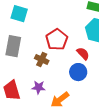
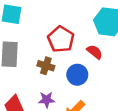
blue circle: (78, 72) -> (77, 75), moved

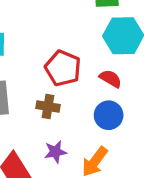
blue circle: (77, 75) -> (109, 115), moved

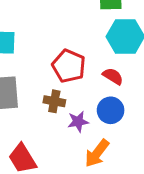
purple star: (55, 152) -> (78, 122), moved

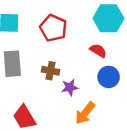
red pentagon: (69, 66) -> (53, 28), moved
blue circle: (111, 110) -> (109, 77), moved

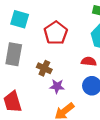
red semicircle: (98, 51) -> (89, 61), turned -40

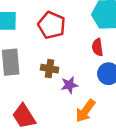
red semicircle: (89, 61) -> (97, 47), turned -88

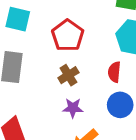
brown cross: (50, 69) -> (68, 75), moved, turned 36

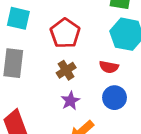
red semicircle: (114, 72) -> (109, 67), turned -84
purple star: (73, 108) -> (70, 101), turned -30

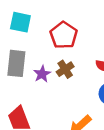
purple star: (70, 101) -> (42, 74), moved

